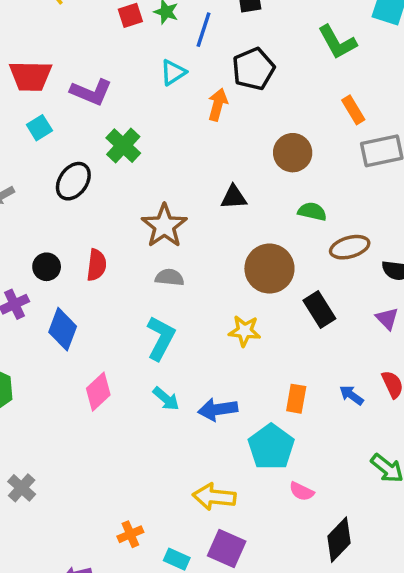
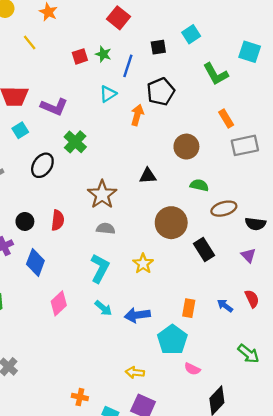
yellow star: (244, 331) -> (143, 264), moved, turned 30
yellow arrow: (214, 497) -> (135, 372), size x0.7
orange cross: (130, 534) -> (80, 397), turned 35

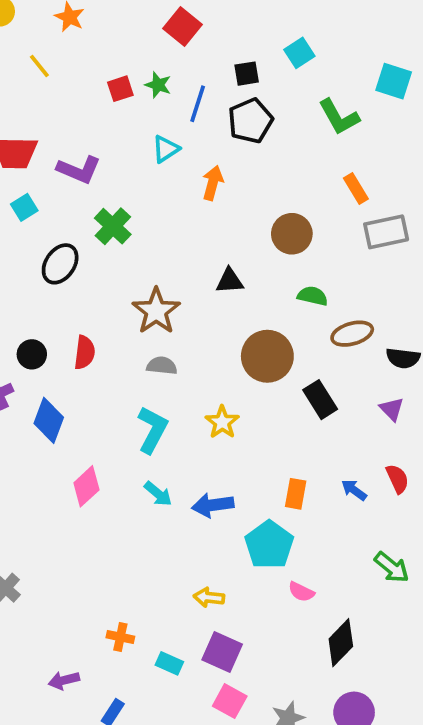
black pentagon: (161, 92) -> (250, 121), moved

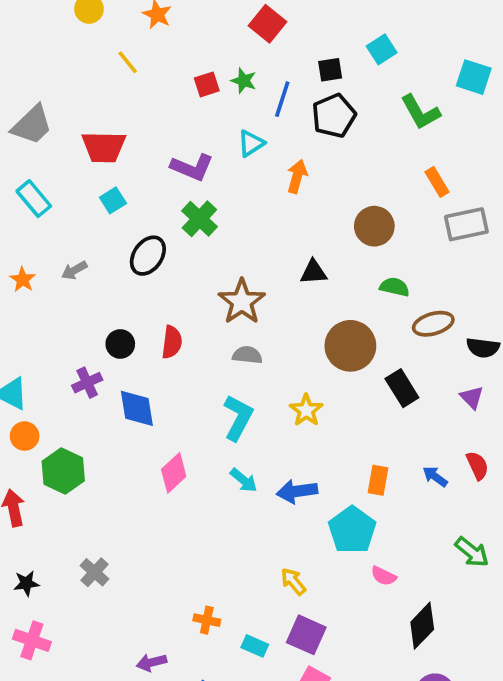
purple L-shape: (79, 170) -> (192, 167), moved
blue diamond: (49, 420) -> (137, 408), turned -30
yellow arrow: (209, 597) -> (293, 581), turned 44

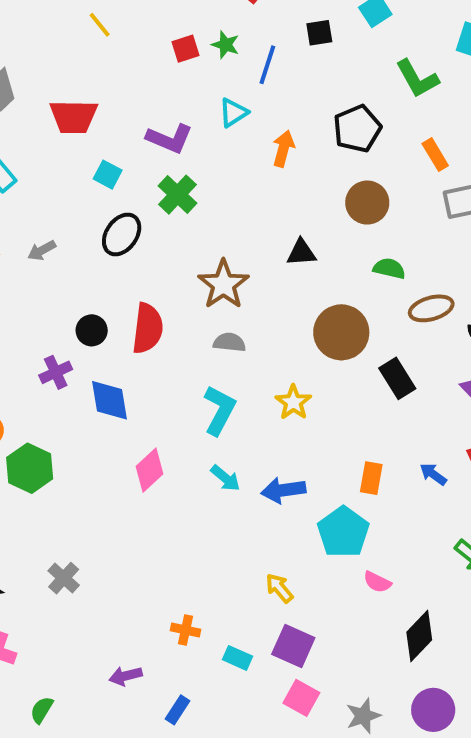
black pentagon: (334, 116) -> (357, 129), moved
cyan square: (113, 200) -> (108, 175), moved, turned -30
red semicircle: (172, 342) -> (148, 328), size x1.4

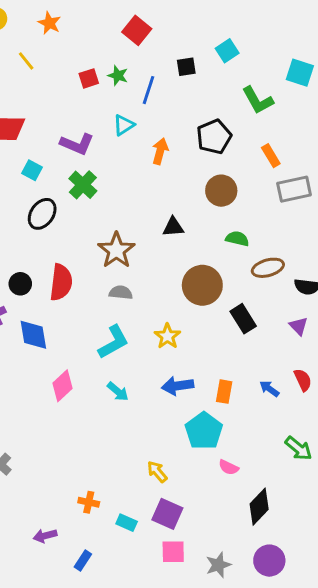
cyan L-shape: (219, 410) -> (113, 342), turned 33
blue arrow: (283, 490) -> (178, 386), moved
pink square: (301, 698) -> (173, 552), turned -30

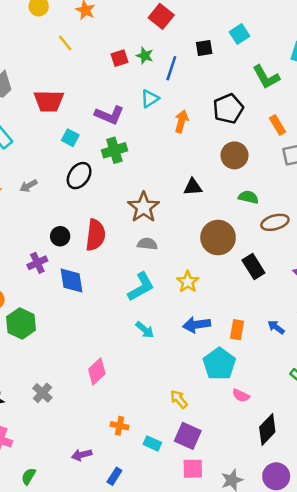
green cross: (83, 185) -> (114, 150), turned 30
pink diamond: (63, 386) -> (97, 371), moved

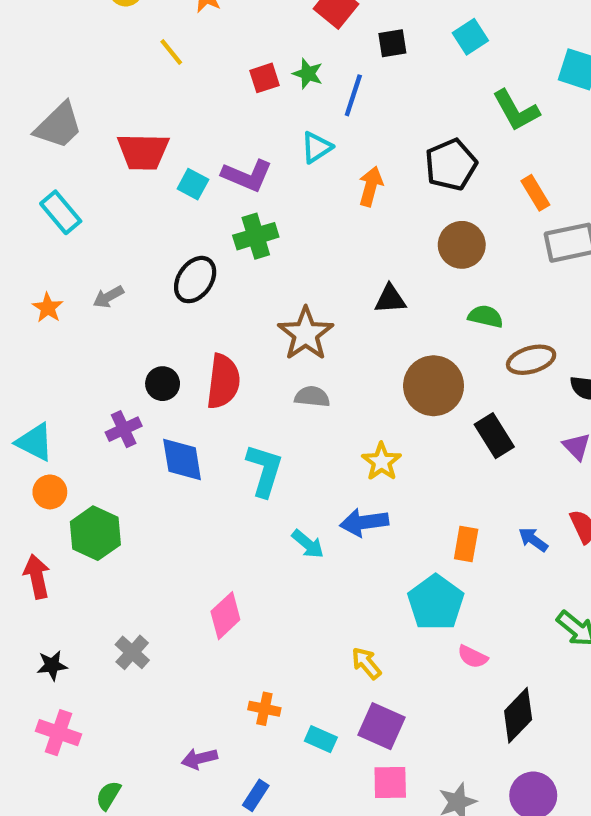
black square: (204, 48) -> (392, 43), moved
cyan square: (70, 138) -> (193, 184), moved
cyan L-shape: (141, 287) -> (264, 470), moved, turned -44
blue arrow: (197, 325) -> (364, 522), moved

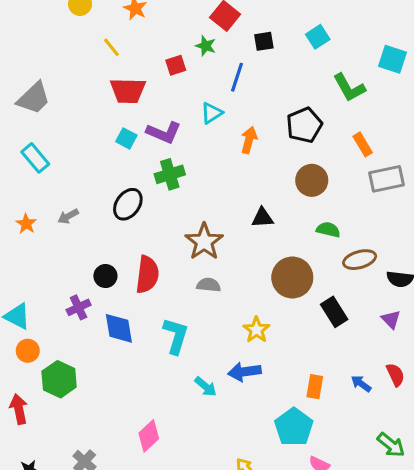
green star: (308, 74) -> (206, 46), moved
red trapezoid: (143, 152) -> (128, 91), moved

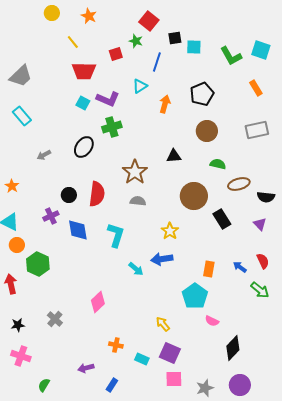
cyan square: (318, 37) -> (194, 47), moved, turned 35
green L-shape: (349, 88) -> (231, 56), moved
orange rectangle: (363, 144) -> (256, 88), moved
orange star: (26, 224) -> (12, 186), moved
green arrow: (391, 445) -> (260, 290), moved

